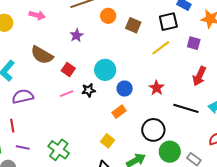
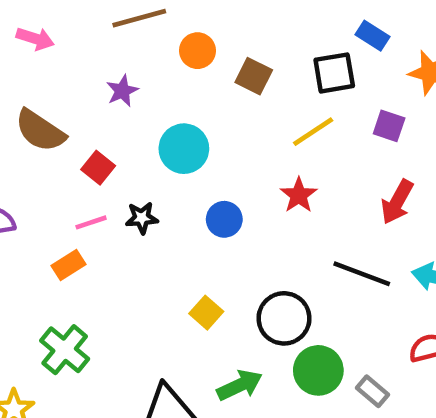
cyan circle: (105, 70) -> (184, 149), moved
red star: (157, 88) -> (299, 195), moved
orange rectangle: (119, 112) -> (68, 265), moved
yellow square: (108, 141) -> (206, 313), moved

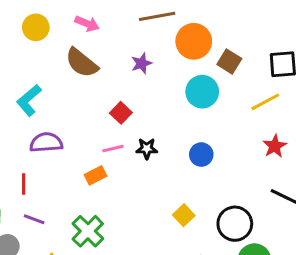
orange circle: (198, 51) -> (194, 41), size x1.5
brown semicircle: (40, 131) -> (82, 63), moved
cyan circle: (184, 149) -> (202, 92), moved
red star: (299, 195) -> (275, 146), moved

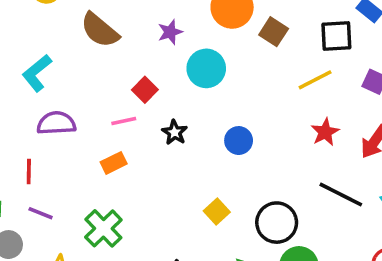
cyan circle: (202, 92) -> (206, 68), moved
pink line: (113, 149) -> (124, 121), moved
black star: (147, 149) -> (175, 132), turned 30

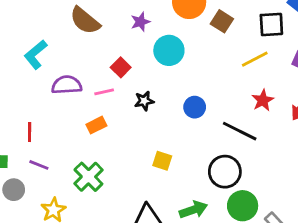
purple semicircle: (56, 123) -> (67, 85), moved
black star: (175, 132) -> (144, 101), turned 30
black line: (341, 194) -> (240, 131), moved
yellow square: (217, 211) -> (162, 161), moved, turned -30

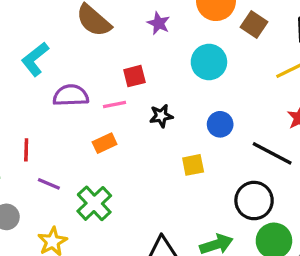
purple star: (140, 22) -> (159, 23), turned -30
cyan circle: (169, 50) -> (209, 62), moved
red square: (121, 67) -> (134, 76), turned 30
yellow square: (162, 161) -> (193, 165), moved, turned -30
purple line: (39, 165) -> (49, 184), moved

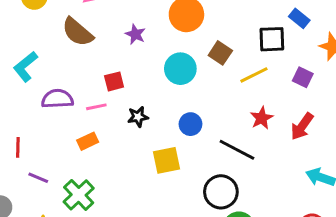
brown square: (254, 24) -> (220, 53), moved
yellow square: (193, 165) -> (166, 160), size x1.4

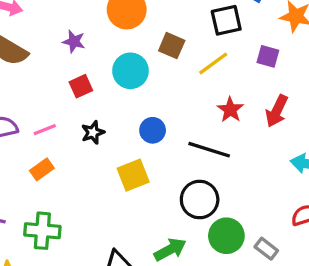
red square: (114, 81) -> (81, 86), moved
green cross: (79, 195) -> (42, 231), turned -32

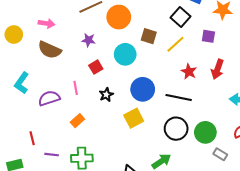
black square: (226, 20) -> (180, 17), turned -30
pink line: (45, 130) -> (76, 88), moved, turned -72
blue circle: (153, 130) -> (143, 89), size x1.5
green circle: (226, 236) -> (205, 132), moved

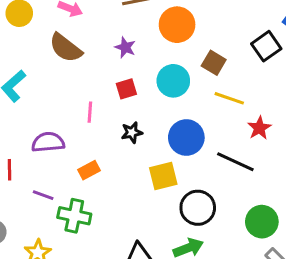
yellow line: (175, 44) -> (229, 98), moved, turned 48
purple semicircle: (49, 98) -> (48, 142), moved
orange rectangle: (77, 121) -> (89, 170), moved
black circle: (176, 129) -> (198, 208), moved
purple line: (52, 155) -> (43, 195), moved

